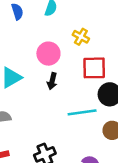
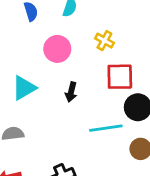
pink circle: (48, 54) -> (57, 49), moved

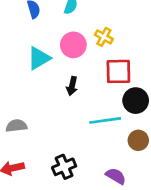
pink circle: (57, 49) -> (73, 45), moved
cyan triangle: (24, 88) -> (39, 58), moved

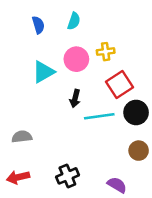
yellow cross: (104, 37) -> (106, 52), turned -36
red square: (118, 71) -> (120, 85), turned -32
cyan line: (105, 120) -> (99, 116), moved

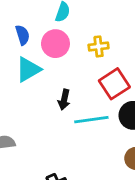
blue semicircle: (38, 25) -> (22, 35), moved
pink circle: (76, 59) -> (55, 44), moved

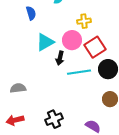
pink circle: (55, 44) -> (72, 40), moved
cyan triangle: (28, 69) -> (45, 42), moved

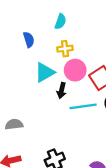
yellow cross: (84, 21) -> (65, 49), moved

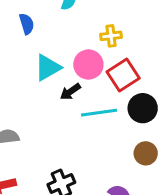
yellow cross: (65, 49) -> (111, 36), moved
black arrow: (62, 90) -> (70, 92), turned 42

